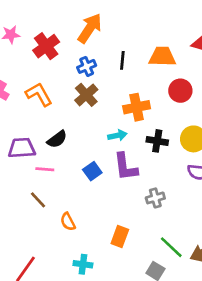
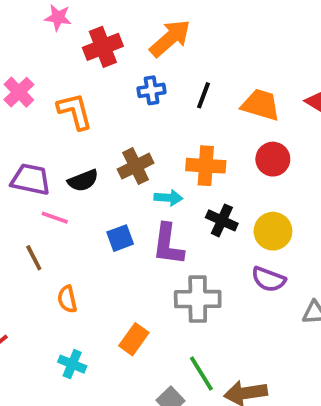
brown cross: (86, 95) -> (136, 166), moved
gray cross: (155, 198) -> (198, 299), size x1.6

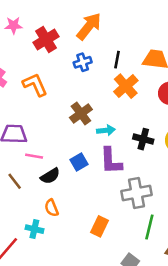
orange cross: (206, 166) -> (126, 86), moved, turned -35
black semicircle: (83, 181) -> (50, 176), moved
brown line: (34, 258) -> (15, 181), moved
cyan cross: (72, 364) -> (34, 229), moved
green line: (201, 374) -> (149, 227), moved, turned 55

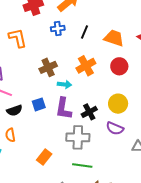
orange cross: (126, 86) -> (86, 66), moved
black cross: (143, 139) -> (89, 112), moved, turned 35
green line: (149, 227) -> (82, 166), turned 72

